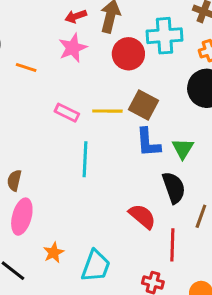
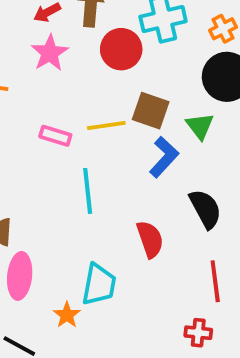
blue L-shape: (148, 143) -> (164, 157), turned -124
green triangle: (183, 149) -> (200, 126), moved
red semicircle: (142, 216) -> (150, 239), moved, turned 40
cyan trapezoid: (96, 266) -> (99, 285), moved

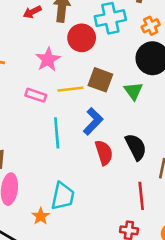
pink star: (50, 53) -> (48, 59), moved
blue L-shape: (164, 157) -> (93, 121), moved
red semicircle: (150, 239) -> (104, 153), moved

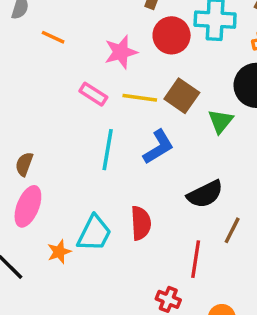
black semicircle: (136, 147) -> (205, 194), turned 76
red semicircle: (104, 153) -> (141, 223), moved

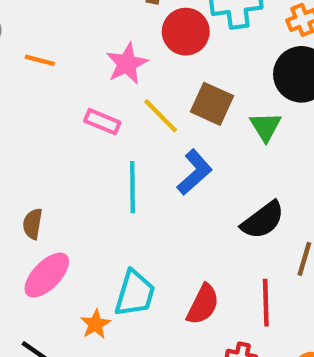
yellow line: (140, 98) -> (161, 116), turned 48
pink ellipse: (28, 206) -> (47, 275), turned 33
red semicircle: (141, 223) -> (203, 304), moved, turned 40

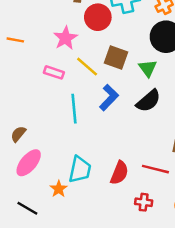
black semicircle: (263, 220) -> (148, 101), moved
brown semicircle: (33, 224) -> (18, 134), turned 35
red line: (266, 303) -> (155, 169), turned -70

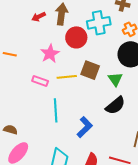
yellow line: (87, 67) -> (67, 77), turned -48
blue L-shape: (109, 97) -> (85, 127), moved
brown semicircle: (18, 134) -> (10, 130), turned 64

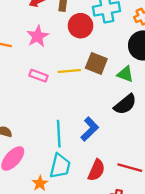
pink star: (50, 54) -> (38, 36), moved
green triangle: (115, 79) -> (125, 74), turned -35
cyan line: (56, 110) -> (59, 134), moved

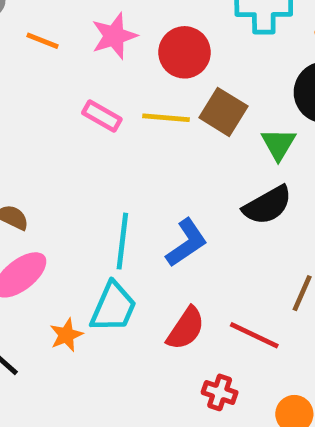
red circle: (81, 26) -> (185, 52), moved
green triangle: (125, 74) -> (279, 144), turned 30

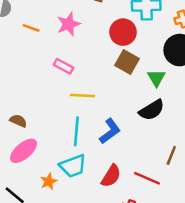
red circle: (185, 52) -> (123, 32), moved
yellow line: (166, 118) -> (82, 95), moved
cyan trapezoid: (113, 307) -> (73, 166), turned 48

